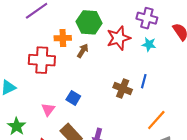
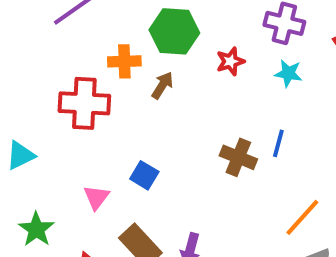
red star: (118, 38) -> (230, 61), size x0.6

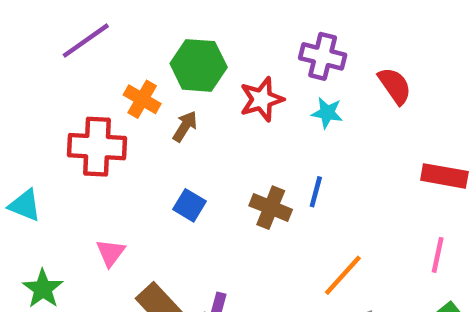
orange cross: (124, 61) -> (142, 99), turned 32
red star: (230, 61) -> (262, 99), size x1.4
cyan triangle: (20, 155) -> (25, 205), turned 48
blue square: (144, 175) -> (189, 205), moved

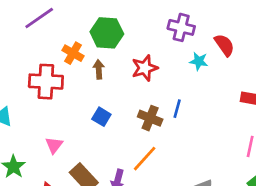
red star: (262, 99) -> (145, 68), moved
cyan star: (327, 113) -> (199, 61), moved
brown arrow: (185, 126) -> (99, 69), turned -36
orange line: (343, 275) -> (145, 159), moved

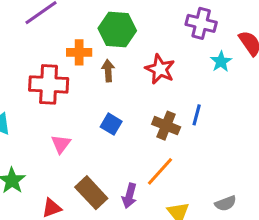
orange cross: (73, 53) -> (79, 52), turned -30
cyan star: (199, 61) -> (221, 62), turned 30
red star: (145, 68) -> (160, 69), turned -30
pink triangle: (54, 145) -> (61, 144), moved

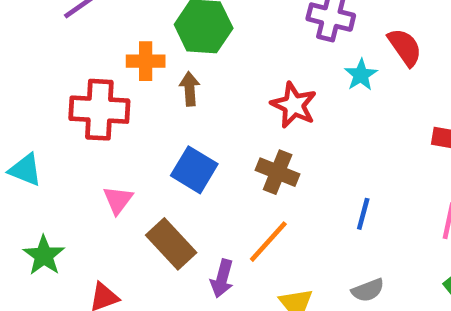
red star: (160, 69) -> (294, 105), moved
blue line: (197, 115) -> (363, 214), moved
blue square: (111, 124) -> (194, 170), size x1.4
brown rectangle: (91, 193) -> (171, 244), moved

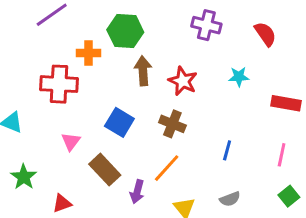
red semicircle: (405, 47) -> (265, 34), moved
cyan star: (361, 75) -> (239, 77), moved, turned 30
brown arrow: (190, 89) -> (143, 71), moved, size x1.4

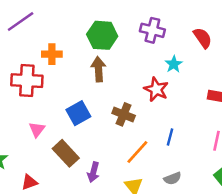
green hexagon: (125, 31) -> (102, 35), moved
cyan star: (239, 77) -> (174, 64), moved, turned -30
red star: (183, 81) -> (156, 89), moved
blue square: (119, 122) -> (78, 113), turned 30
orange line: (167, 168) -> (137, 152), moved

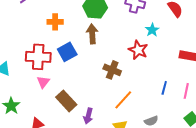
red cross: (27, 81) -> (38, 57), moved
blue square: (78, 113) -> (67, 52), moved
blue line: (170, 137) -> (164, 88), moved

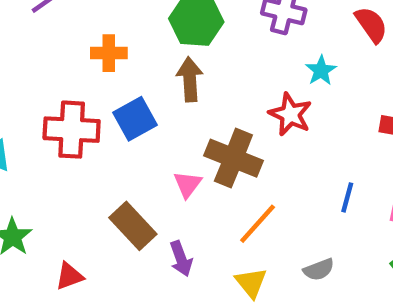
brown cross: (112, 70) -> (233, 158), size x1.4
pink triangle: (43, 82) -> (188, 184), moved
purple arrow: (88, 116) -> (181, 259), turned -35

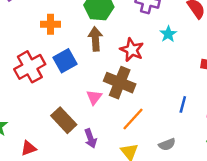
red star: (290, 114) -> (132, 50), moved
red cross: (72, 130) -> (30, 67), turned -32

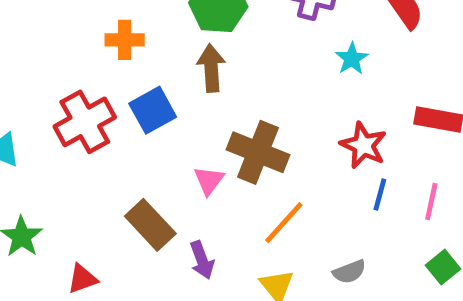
red star: (132, 50) -> (363, 145), moved

